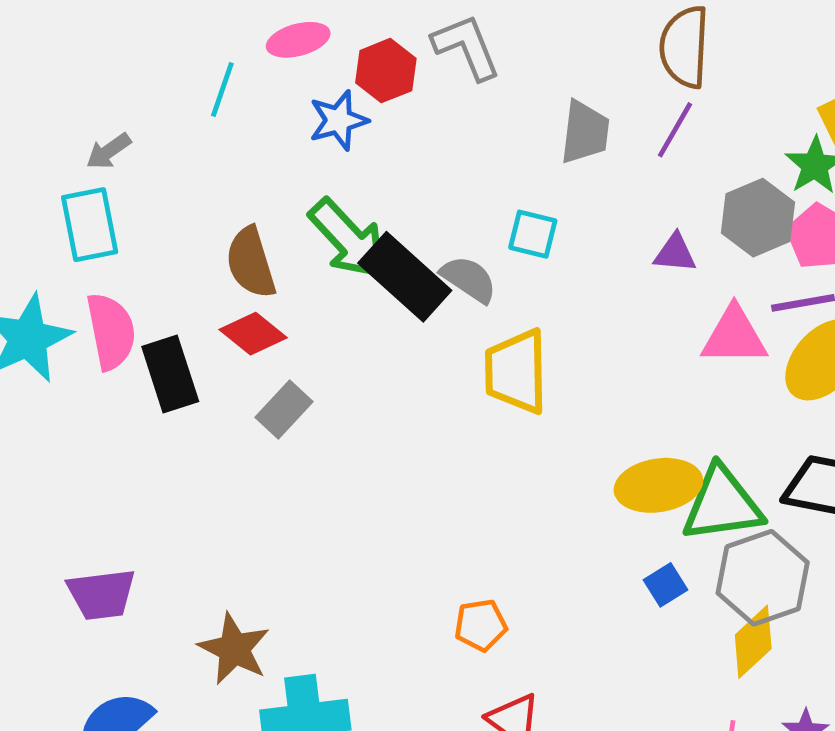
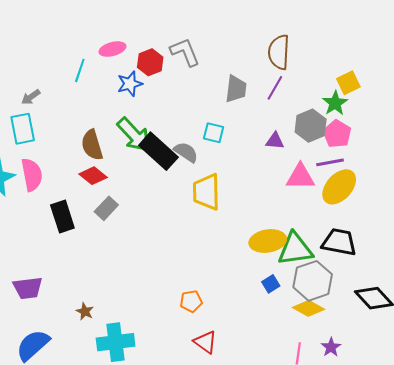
black rectangle: (170, 374) -> (62, 216), moved
yellow diamond: (753, 642) -> (309, 308), turned 72
brown star: (234, 649) -> (85, 311), size x0.6

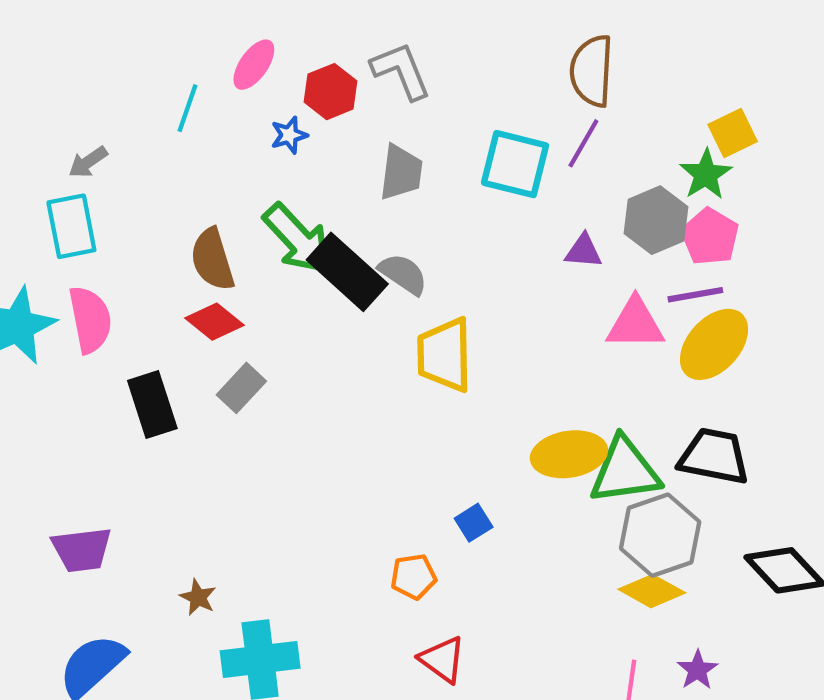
pink ellipse: (112, 49) -> (254, 65), turned -40
blue star: (130, 84) -> (289, 135), size x0.7
gray trapezoid: (236, 89) -> (401, 172), moved
cyan square: (214, 133) -> (515, 164), moved, size x1.6
blue square: (271, 284) -> (474, 523), moved

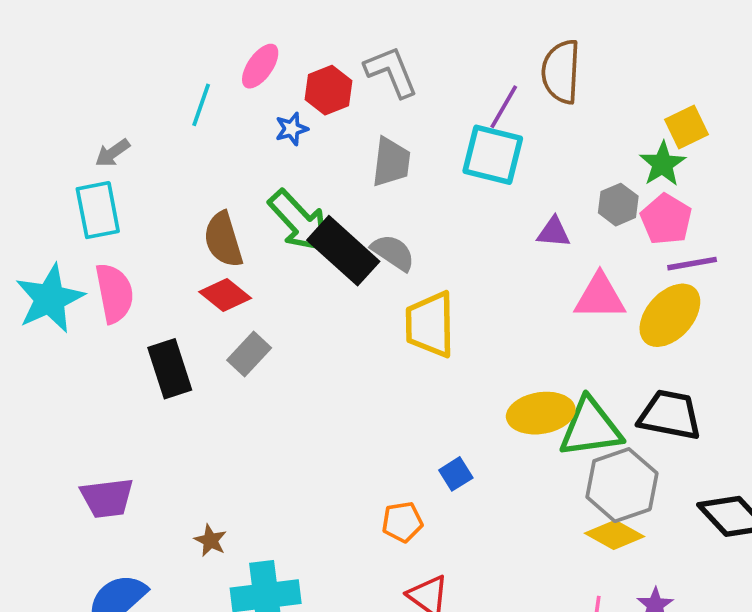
purple line: (583, 143) -> (504, 107), moved
gray hexagon: (656, 220) -> (618, 205), size x0.7
purple line: (695, 295) -> (692, 264), moved

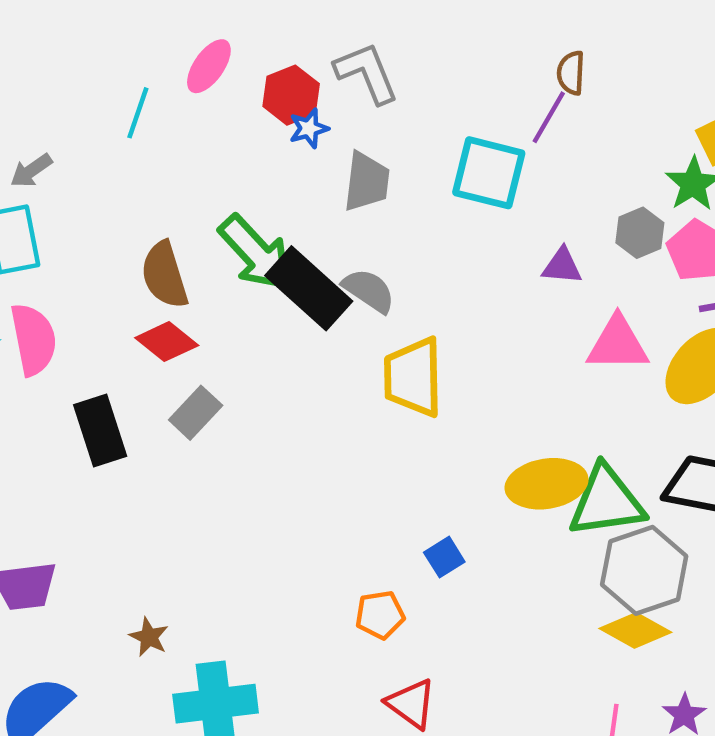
brown semicircle: (561, 72) -> (571, 73), size x0.6
purple line: (504, 107) -> (549, 117), moved
blue star: (292, 129) -> (309, 128), moved

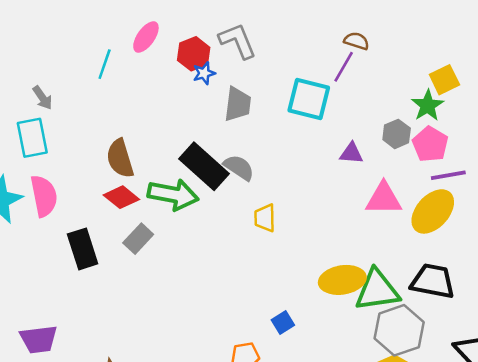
brown semicircle: (571, 73) -> (357, 41), turned 105
gray arrow: (31, 171) -> (43, 98), turned -90
green arrow: (256, 253) -> (173, 195), moved, turned -36
yellow trapezoid: (413, 377) -> (265, 218), size x0.6

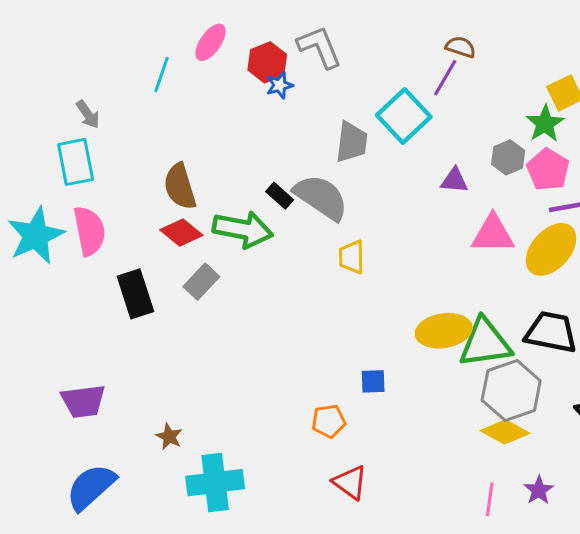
cyan square: (309, 99) -> (404, 116), turned 33
gray trapezoid: (238, 104) -> (352, 142), moved
black rectangle: (204, 166) -> (280, 196), size x0.5
gray semicircle: (239, 168) -> (321, 197), size x1.5
blue square: (283, 323) -> (373, 381), turned 30

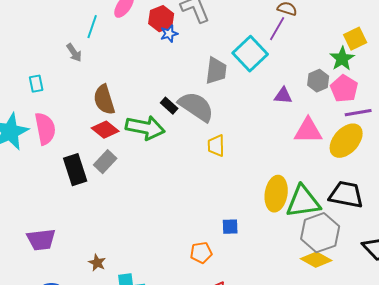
gray arrow: (88, 114) -> (74, 53), moved
cyan rectangle: (76, 162) -> (36, 84), size x0.6
gray rectangle: (201, 282) -> (105, 162), moved
yellow ellipse: (444, 331) -> (276, 194), turned -72

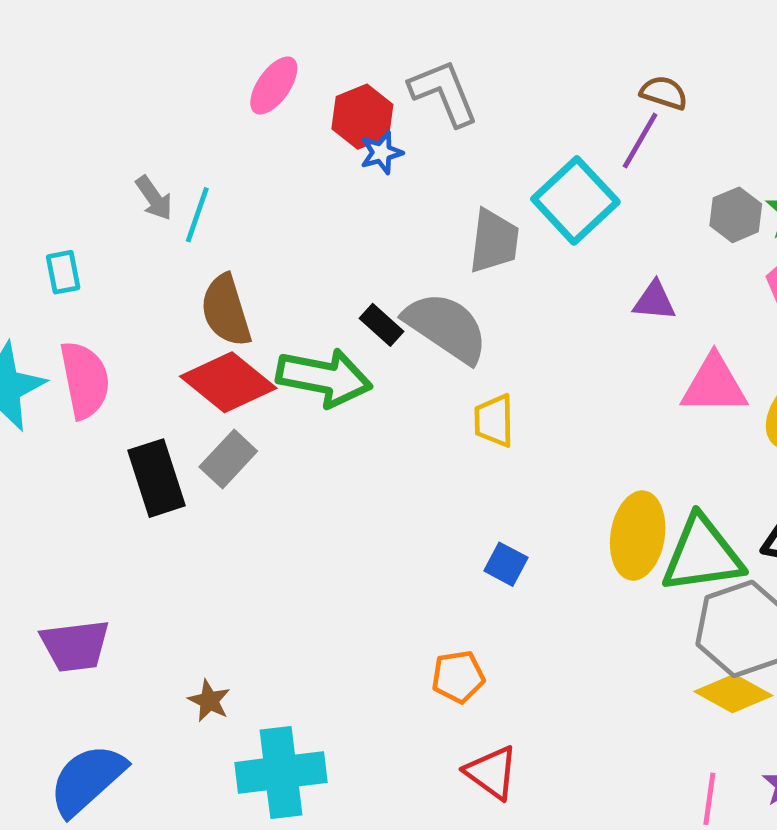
cyan line: (92, 27) -> (197, 215), moved
gray hexagon: (318, 81) -> (736, 215), moved
red diamond: (105, 130) -> (228, 382), size x1.4
blue square: (230, 227) -> (506, 564), moved, turned 30

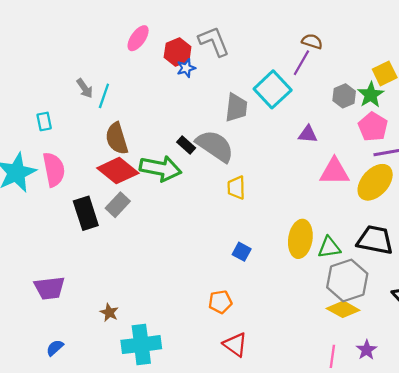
green triangle: (702, 555) -> (329, 247), size x0.6
blue semicircle: (87, 780) -> (55, 348), size x0.5

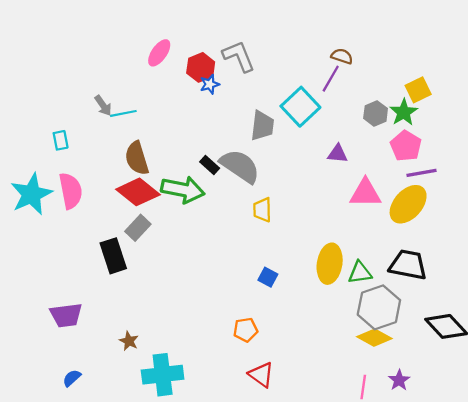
cyan line: (104, 96) -> (123, 113), turned 60
black rectangle: (86, 213) -> (113, 256), moved

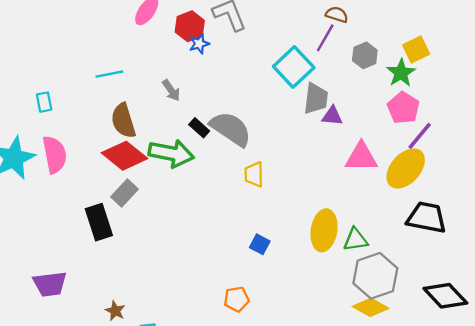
gray arrow: (103, 106) -> (171, 90), moved
gray hexagon: (376, 113) -> (365, 55), moved
gray trapezoid: (262, 126) -> (316, 99), moved
purple line: (422, 173) -> (420, 136), turned -40
black trapezoid: (408, 265) -> (427, 218), moved

